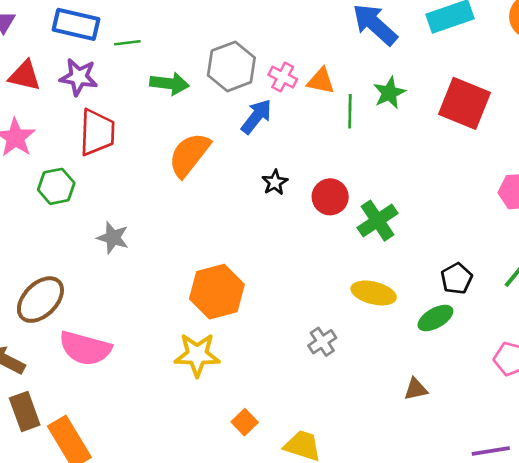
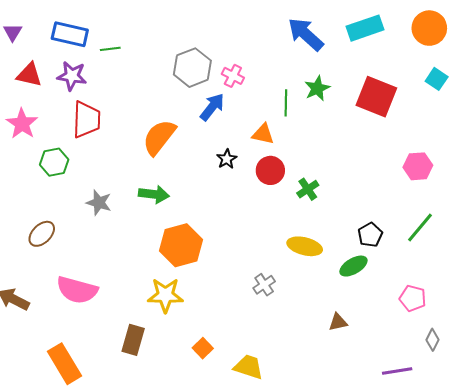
orange triangle: (321, 81) -> (263, 134), moved
green arrow: (169, 84) -> (154, 194), moved
green cross: (378, 221) -> (308, 189), size x0.7
brown ellipse: (40, 300) -> (42, 234), moved, size x0.7
brown rectangle: (25, 411) -> (133, 340), moved, turned 36

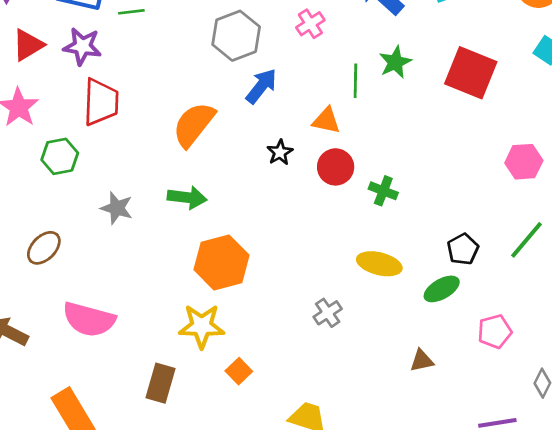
red triangle: (29, 75) -> (28, 45), turned -44
pink cross: (233, 76) -> (310, 24), moved, turned 30
green cross: (308, 189) -> (383, 191), turned -35
pink pentagon: (413, 298) -> (495, 331), moved, turned -30
orange square: (203, 348) -> (239, 371), moved

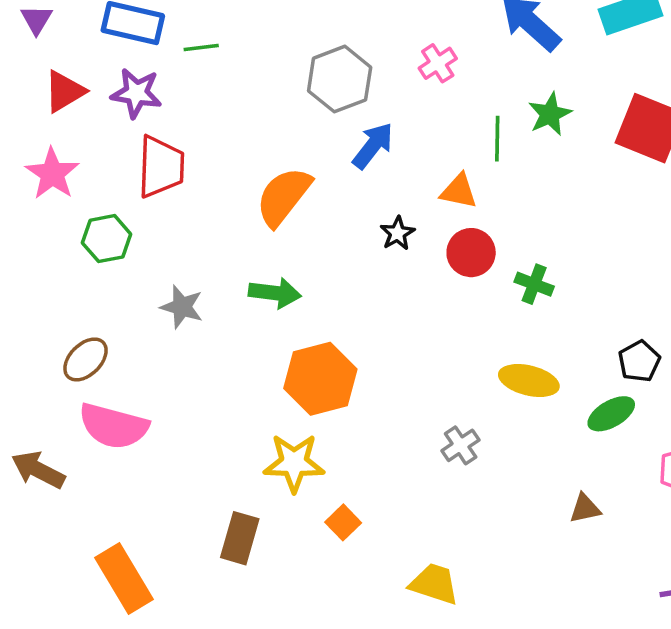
pink semicircle: (89, 319) -> (114, 426), moved

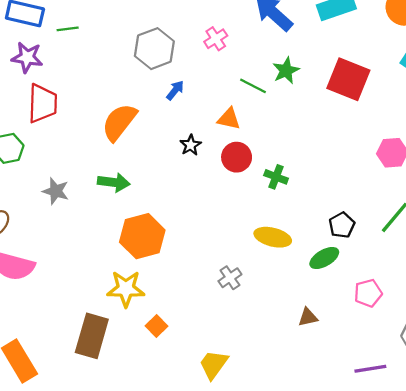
green line: (497, 139) -> (253, 86), turned -64
blue arrow: (373, 146) -> (175, 90), size x0.7
brown rectangle: (240, 538) -> (92, 336), size x1.4
yellow trapezoid: (434, 584) -> (214, 364), turned -72

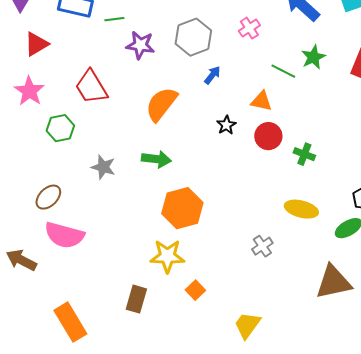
purple star: (27, 57) -> (140, 45), moved
red trapezoid: (42, 103) -> (91, 87), turned 147
brown triangle: (308, 317) -> (333, 282), size x2.0
brown rectangle: (92, 336) -> (136, 299), size x0.7

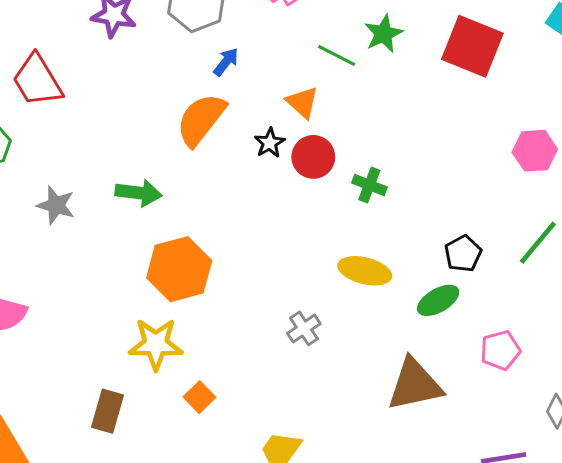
orange triangle: (261, 101) -> (302, 102), turned 30
orange semicircle: (161, 104) -> (201, 119), moved
black star: (226, 125) -> (270, 143), moved

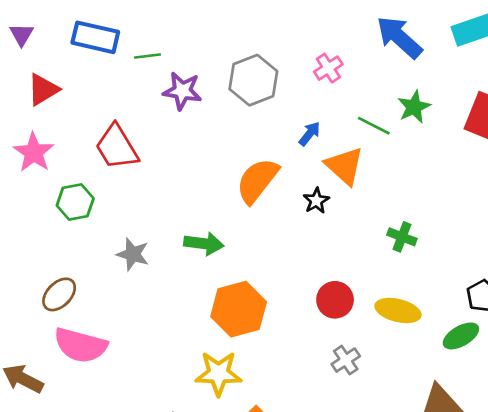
blue arrow: (226, 62) -> (310, 134), moved
orange triangle: (302, 102) -> (344, 166), size x1.4
red circle: (313, 157) -> (335, 300), moved

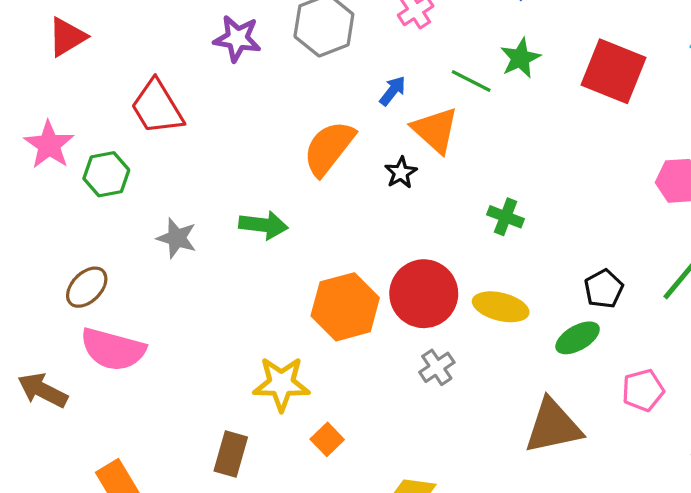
pink star: (34, 152) -> (49, 145), moved
red circle: (335, 300) -> (424, 294), size x1.5
orange hexagon: (239, 309) -> (345, 307), moved

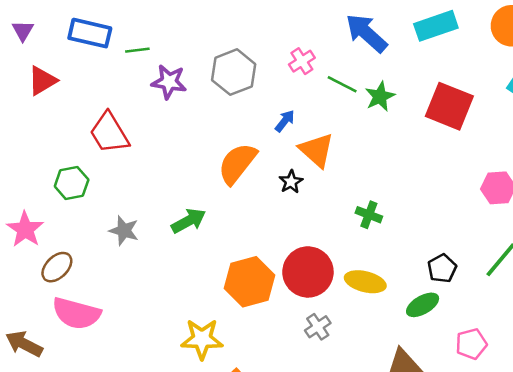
green line: (471, 81) -> (342, 84), moved
pink star: (49, 145) -> (25, 229), moved
green arrow: (263, 225) -> (189, 221), turned -36

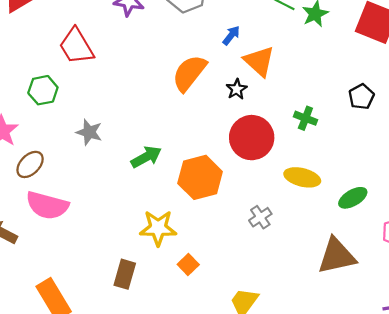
green arrow: (189, 221) -> (146, 157), moved
black pentagon: (442, 268) -> (361, 97), moved
red circle: (308, 272) -> (252, 138), moved

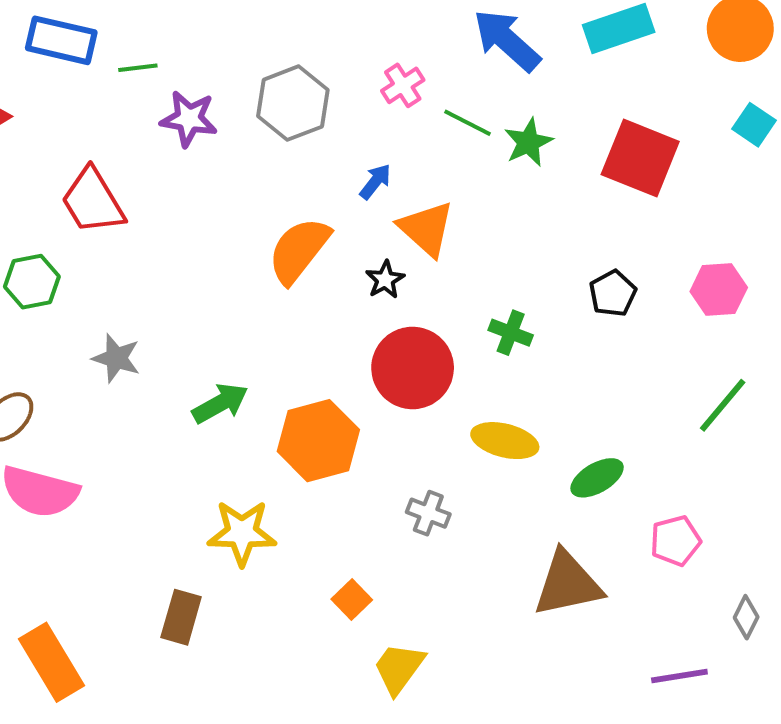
gray cross: (260, 217) -> (428, 513), turned -35
orange square: (188, 265) -> (352, 600), moved

